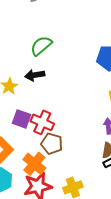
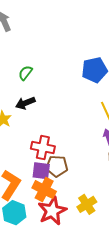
green semicircle: (41, 46) -> (25, 73), size x0.7
purple square: (21, 119) -> (41, 171), moved

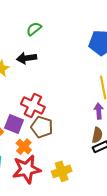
purple square: (41, 171) -> (14, 124), moved
orange cross: (44, 190) -> (24, 147), size x0.7

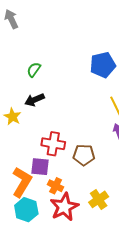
brown pentagon: (42, 127) -> (84, 155), moved

